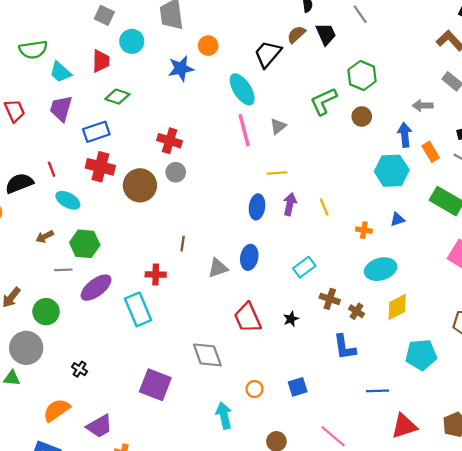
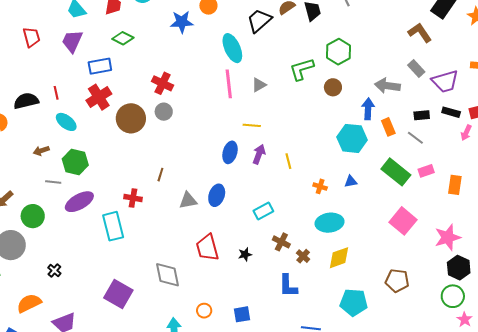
gray arrow: (423, 106) -> (387, 86), size x1.4
red cross: (100, 167) -> (99, 97), turned 35

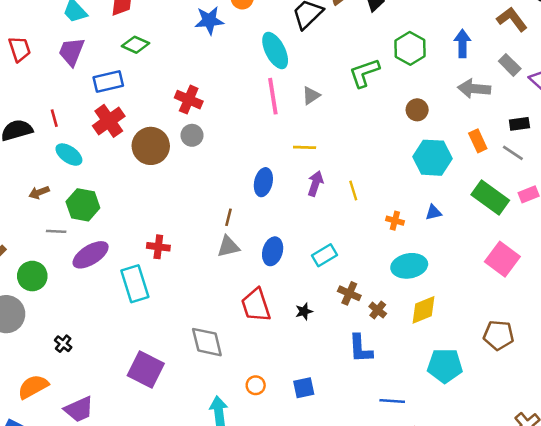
brown circle: (333, 87) -> (417, 110), moved
blue arrow: (368, 109) -> (462, 43), moved
blue ellipse: (230, 152) -> (263, 182), moved
brown line: (160, 175) -> (229, 217), moved
blue ellipse: (217, 195) -> (273, 251), moved

